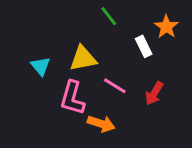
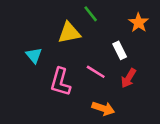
white rectangle: (144, 46) -> (120, 50), moved
yellow triangle: (83, 59) -> (69, 33), moved
orange arrow: (101, 124) -> (103, 108), moved

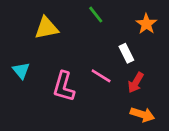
yellow triangle: (69, 33) -> (46, 28), moved
cyan triangle: (34, 55) -> (21, 71), moved
orange arrow: (103, 108) -> (142, 115), moved

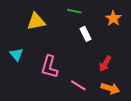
green line: (96, 15) -> (74, 11), turned -40
white rectangle: (126, 53) -> (86, 34), moved
pink line: (101, 76) -> (78, 85), moved

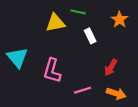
yellow triangle: (36, 21) -> (55, 23), moved
cyan triangle: (16, 54) -> (17, 58), size x1.5
pink line: (78, 85) -> (83, 90), turned -49

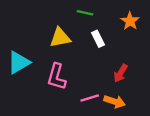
yellow triangle: (55, 23) -> (60, 38), moved
cyan triangle: (17, 58) -> (19, 62), turned 40
orange arrow: (116, 93) -> (115, 102), moved

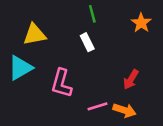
green line: (85, 13) -> (92, 14), turned 63
yellow triangle: (60, 38) -> (34, 34), moved
white rectangle: (98, 39) -> (87, 42), moved

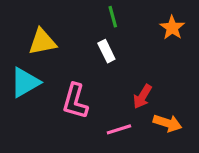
red arrow: (131, 79) -> (142, 96), moved
orange arrow: (124, 110) -> (167, 123), moved

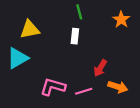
white rectangle: (106, 51) -> (75, 36), turned 32
pink L-shape: (75, 101) -> (53, 87), moved, turned 90

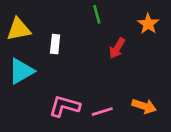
yellow triangle: (30, 29) -> (19, 29), moved
white rectangle: (75, 36) -> (55, 44), moved
red arrow: (100, 68) -> (117, 48), moved

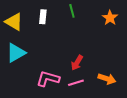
yellow triangle: (19, 29) -> (14, 22), turned 42
white rectangle: (55, 44) -> (43, 17), moved
red arrow: (117, 48) -> (77, 63), moved

